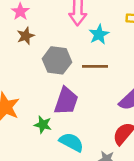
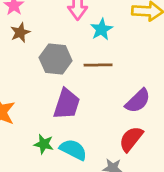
green star: (43, 125) -> (44, 144), moved

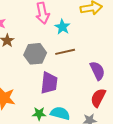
purple semicircle: (138, 101) -> (97, 71), turned -60

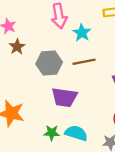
purple trapezoid: (49, 83) -> (64, 97), turned 90

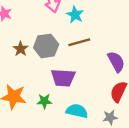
brown star: (17, 47) -> (21, 49), moved
green star: (52, 133) -> (44, 101), moved

